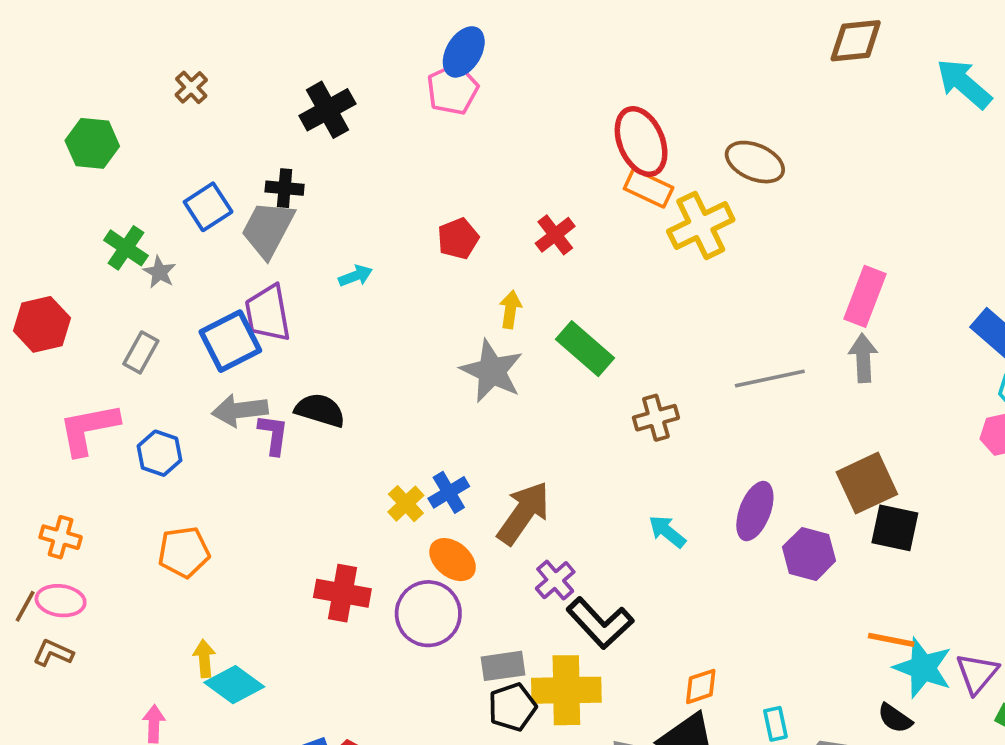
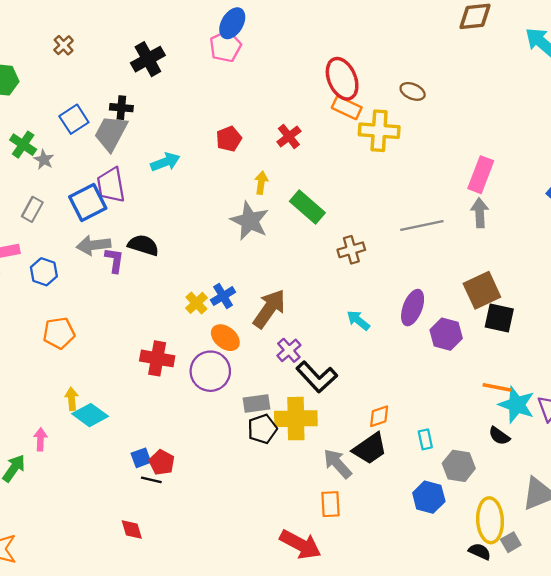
brown ellipse: (755, 162) -> (413, 91), size x0.7
yellow cross: (701, 225) -> (379, 131), turned 30
cyan arrow: (355, 276) -> (165, 162), size x1.4

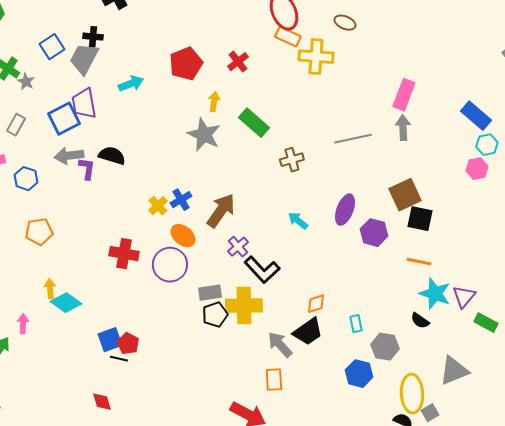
red pentagon: (229, 139) -> (186, 64), size x1.5
orange line: (497, 387) -> (419, 262), moved
blue square: (141, 458) -> (110, 340), size x1.4

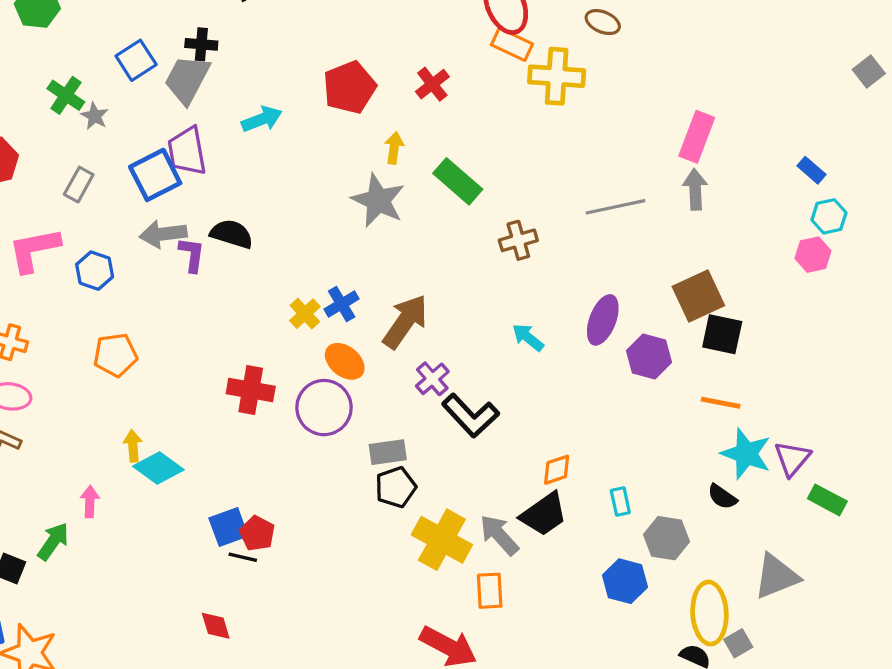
blue rectangle: (476, 116) -> (811, 170), size x0.6
yellow cross: (244, 306) -> (442, 540), moved, turned 30

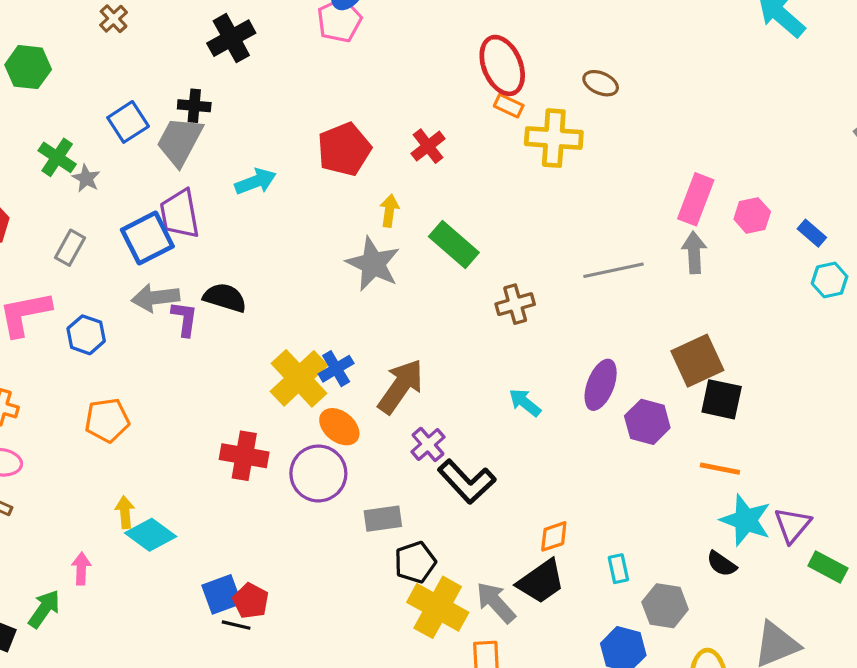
orange rectangle: (512, 44) -> (509, 106), size x0.7
pink hexagon: (813, 255) -> (752, 215), moved
yellow cross: (305, 314) -> (299, 378), size x1.8
black pentagon: (396, 487) -> (415, 562), moved

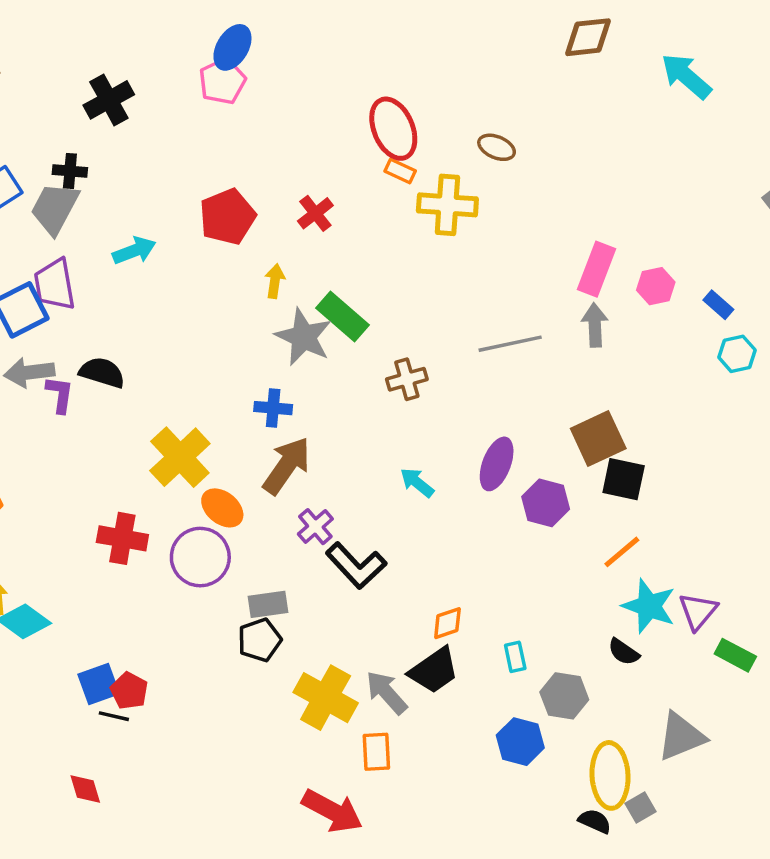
gray star: (373, 264) -> (304, 337), moved
blue cross: (336, 369) -> (273, 408), moved, turned 36
orange line: (720, 469) -> (622, 552), turned -51
black pentagon: (415, 562) -> (260, 640), moved

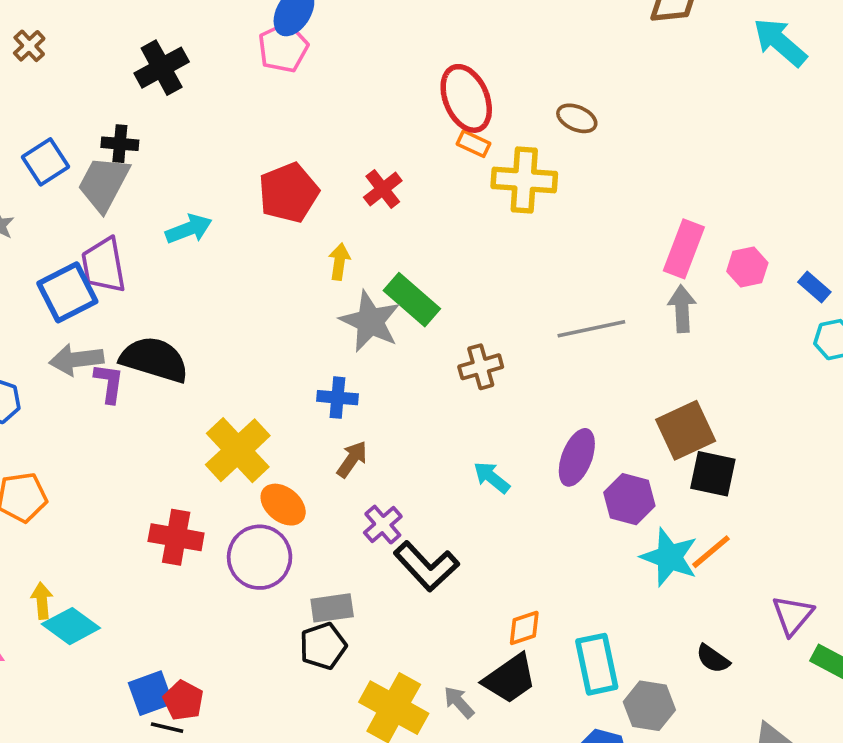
black semicircle: (102, 372) -> (154, 360), size x1.4
brown arrow: (287, 466) -> (352, 459), size x0.6
cyan star: (649, 606) -> (669, 557), moved
cyan rectangle: (515, 657) -> (597, 664), size x1.8
gray arrow: (387, 692) -> (459, 702), size x0.7

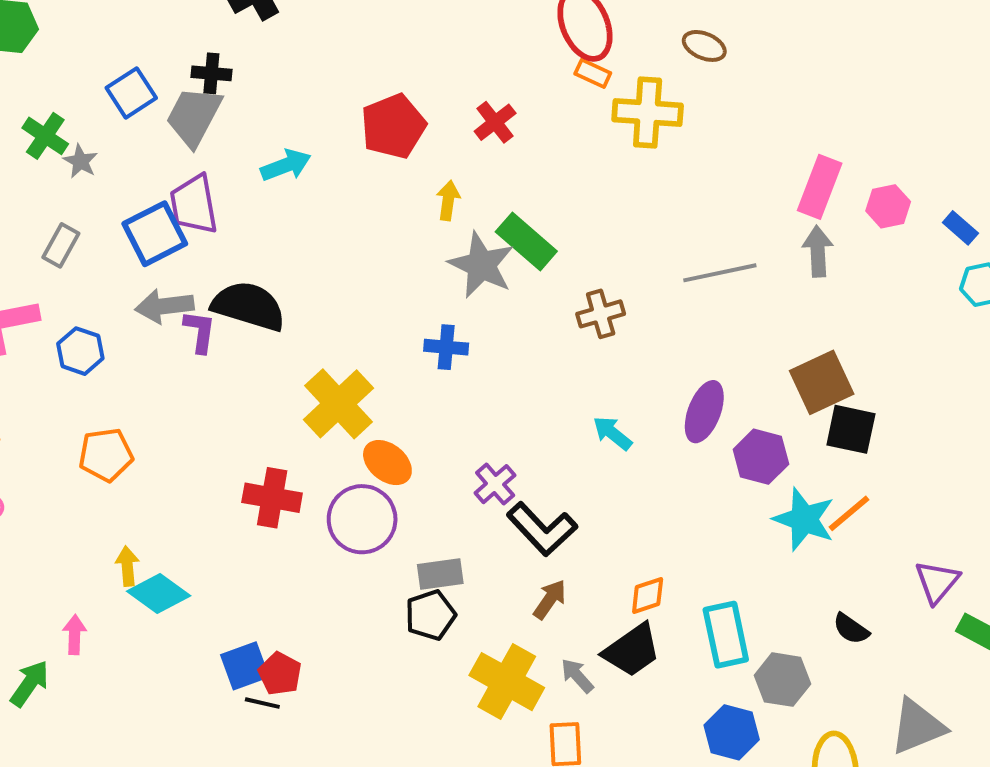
brown arrow: (352, 459) -> (550, 599), moved

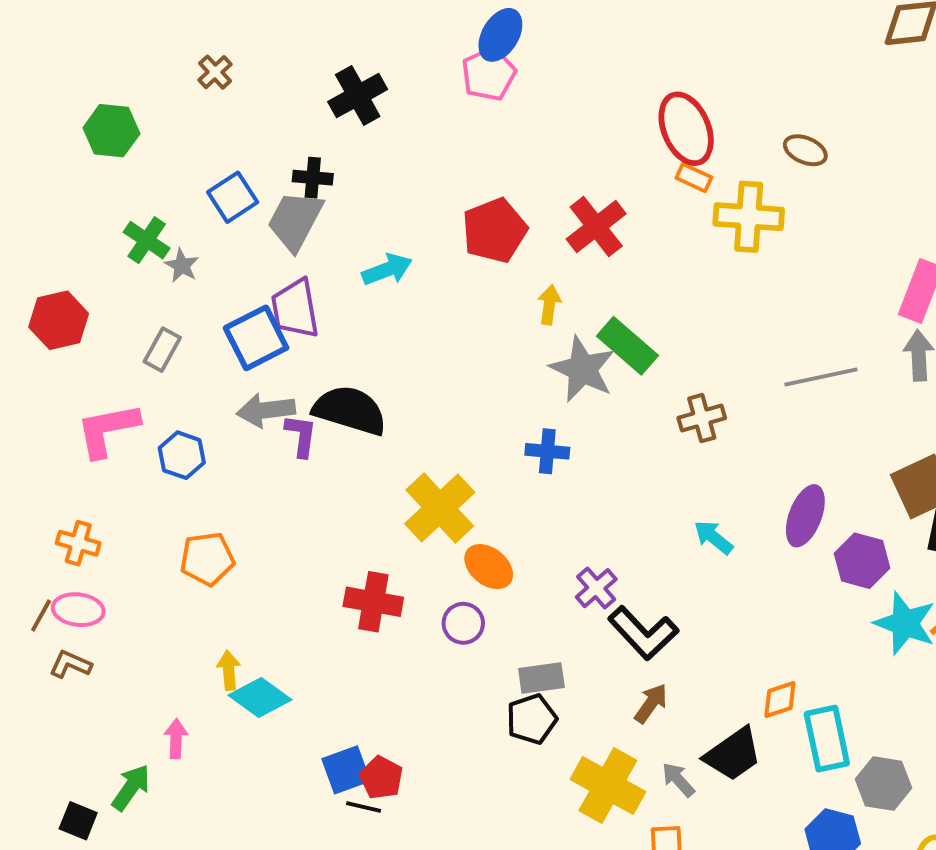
red cross: (495, 122) -> (596, 226), size x1.4
purple circle: (362, 519) -> (463, 623), size x0.6
orange diamond: (648, 596) -> (780, 700), moved

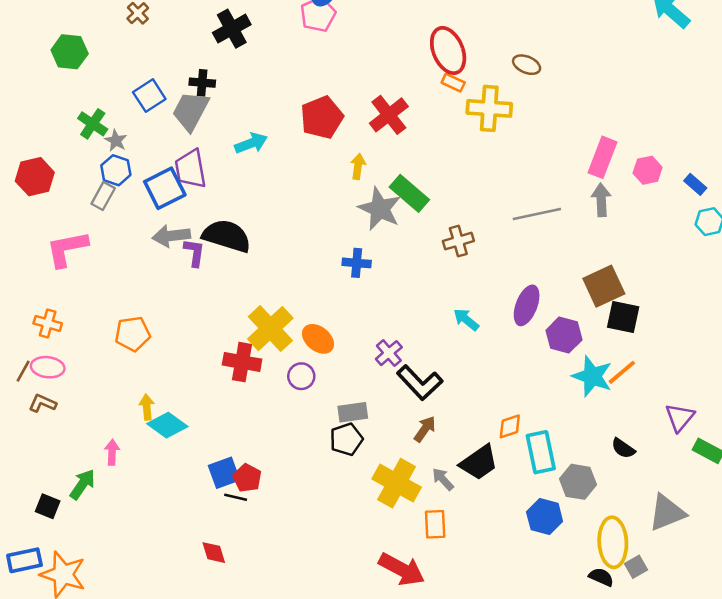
blue hexagon: (182, 455) -> (116, 170), moved
yellow cross: (440, 508) -> (270, 329), moved

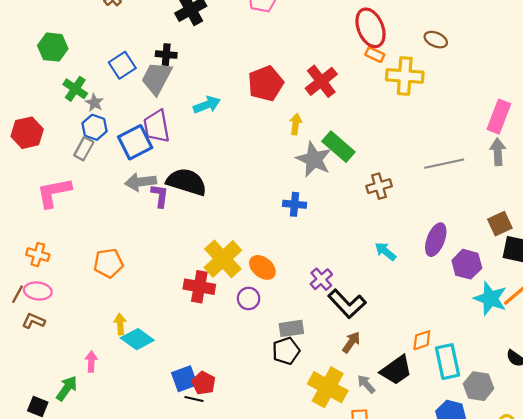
green hexagon: (70, 52) -> (53, 47), moved
brown square: (604, 286) -> (500, 224), size x0.7

